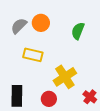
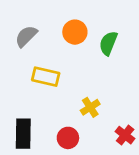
orange circle: (41, 23) -> (75, 32), moved
yellow cross: (65, 77) -> (90, 107), size x0.6

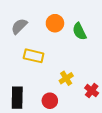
green semicircle: (108, 43) -> (79, 31), turned -48
red cross: (125, 135) -> (92, 91), moved

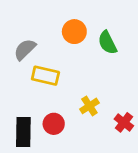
gray semicircle: (19, 26) -> (25, 49), moved
red circle: (50, 101) -> (54, 124), moved

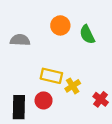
gray semicircle: (25, 49) -> (20, 40), turned 48
yellow rectangle: (45, 76) -> (51, 76), moved

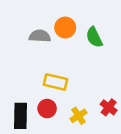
gray semicircle: (20, 40) -> (40, 36), moved
yellow cross: (73, 86) -> (78, 116), moved

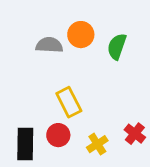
green semicircle: (94, 37) -> (117, 47), turned 45
yellow rectangle: (56, 82) -> (69, 102), turned 50

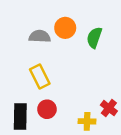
yellow rectangle: (69, 102) -> (40, 76), moved
yellow cross: (97, 144) -> (87, 121), moved, turned 35

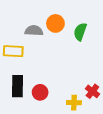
yellow rectangle: (40, 76) -> (13, 51), moved, turned -60
black rectangle: (20, 117) -> (17, 86), moved

